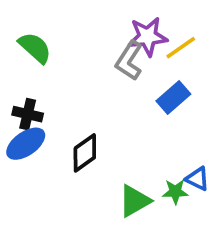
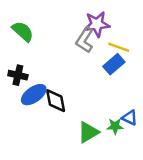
yellow line: (181, 48) -> (119, 47), moved, turned 55
blue ellipse: (26, 144) -> (34, 95), moved
black diamond: (85, 153) -> (56, 101), turned -65

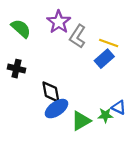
purple star: (97, 24) -> (59, 22), moved, turned -30
blue ellipse: (34, 95) -> (56, 109), moved

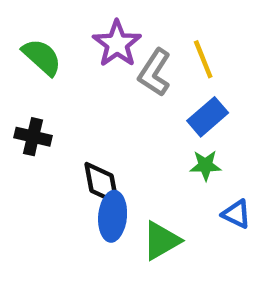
yellow line: (109, 43) -> (203, 59), moved, turned 48
blue ellipse: (56, 109) -> (113, 216), turned -50
green star: (105, 115) -> (205, 165), moved

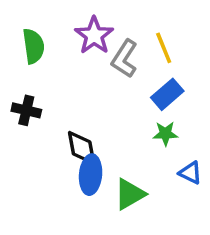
green semicircle: (42, 57) -> (33, 46), turned 40

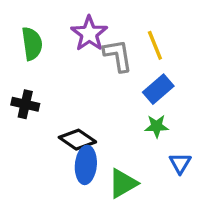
gray L-shape: (124, 59) -> (118, 55), turned 138
black diamond: (82, 148) -> (77, 140), turned -45
blue triangle: (190, 173) -> (180, 163), turned 35

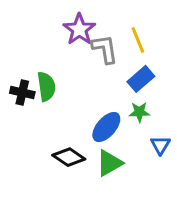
green semicircle: (32, 44) -> (46, 86), moved
black diamond: (77, 140) -> (69, 157), moved
blue ellipse: (86, 165) -> (106, 127), moved, turned 36

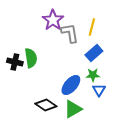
yellow line: (138, 40) -> (92, 27), turned 36
blue triangle: (160, 145) -> (99, 90), moved

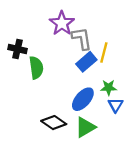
yellow line: (92, 27) -> (104, 52), moved
blue rectangle: (94, 53) -> (86, 62), moved
black cross: (15, 62) -> (18, 49), moved

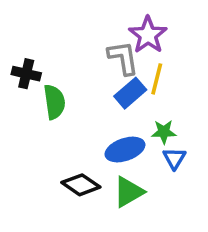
purple star: (62, 23) -> (148, 35), moved
blue ellipse: (83, 99) -> (125, 150), turned 30

